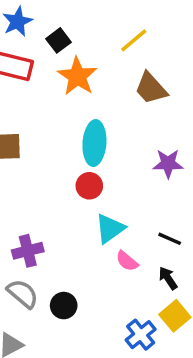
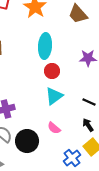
red circle: (89, 186) -> (52, 71), moved
pink semicircle: (127, 261) -> (54, 128), moved
black circle: (64, 306) -> (27, 141), size x1.5

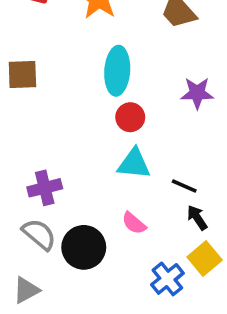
cyan triangle: (54, 96) -> (134, 164), turned 42
black line: (89, 102) -> (184, 186), moved

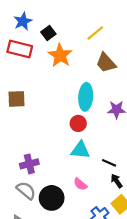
cyan ellipse: (117, 71) -> (86, 97), moved

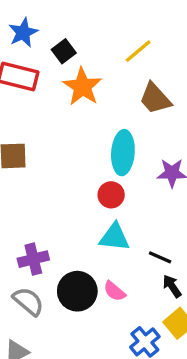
black circle: (52, 198) -> (77, 291), moved

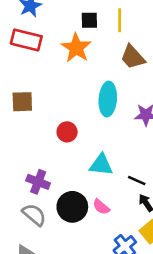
black square: (64, 51) -> (89, 20), moved, turned 36
yellow line: (138, 51) -> (120, 20), turned -50
red circle: (111, 195) -> (67, 132), moved
purple cross: (33, 259) -> (38, 182), turned 35

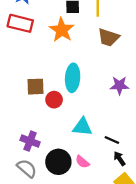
brown trapezoid: (133, 57) -> (109, 37), turned -30
cyan ellipse: (108, 99) -> (73, 78), moved
brown square: (22, 102) -> (35, 87), moved

